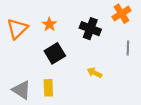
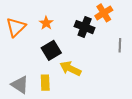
orange cross: (121, 14) -> (104, 13), moved
yellow arrow: (95, 73) -> (70, 69), moved, size x1.5

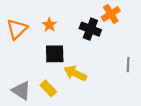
gray line: (120, 45) -> (128, 65), moved
black square: (51, 50) -> (55, 54), turned 30
yellow rectangle: (45, 83) -> (48, 88), turned -42

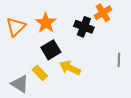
orange star: (49, 25) -> (46, 23), size x1.5
black square: (55, 54) -> (51, 50), turned -30
yellow rectangle: (48, 88) -> (40, 73), moved

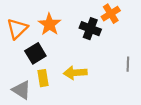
black square: (51, 50) -> (35, 53), moved
yellow arrow: (70, 68) -> (75, 73), turned -30
yellow rectangle: (40, 73) -> (43, 78), turned 35

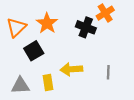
gray line: (128, 64) -> (108, 72), moved
yellow rectangle: (43, 78) -> (48, 83), moved
gray triangle: (21, 90) -> (20, 86), turned -36

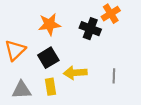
orange star: (47, 23) -> (49, 24), turned 30
orange triangle: (16, 27) -> (15, 50), moved
black square: (34, 51) -> (48, 58), moved

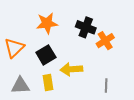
orange cross: (111, 14) -> (105, 41), moved
gray line: (114, 76) -> (106, 86), moved

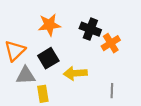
yellow rectangle: (48, 82) -> (43, 94), moved
gray triangle: (20, 86) -> (26, 75), moved

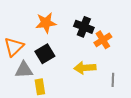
yellow arrow: (75, 73) -> (85, 68), moved
gray line: (112, 91) -> (113, 80), moved

